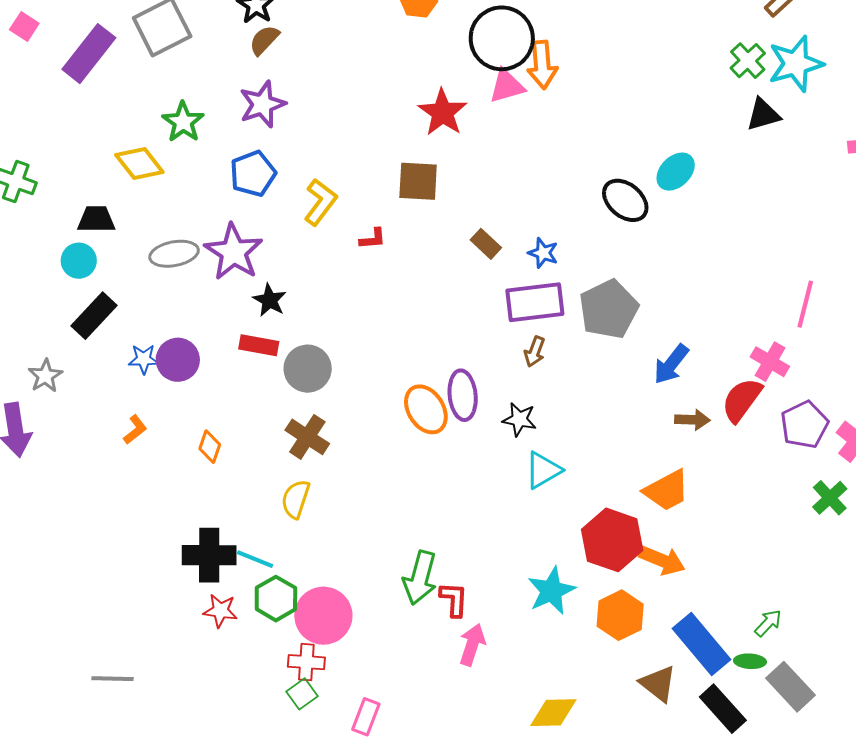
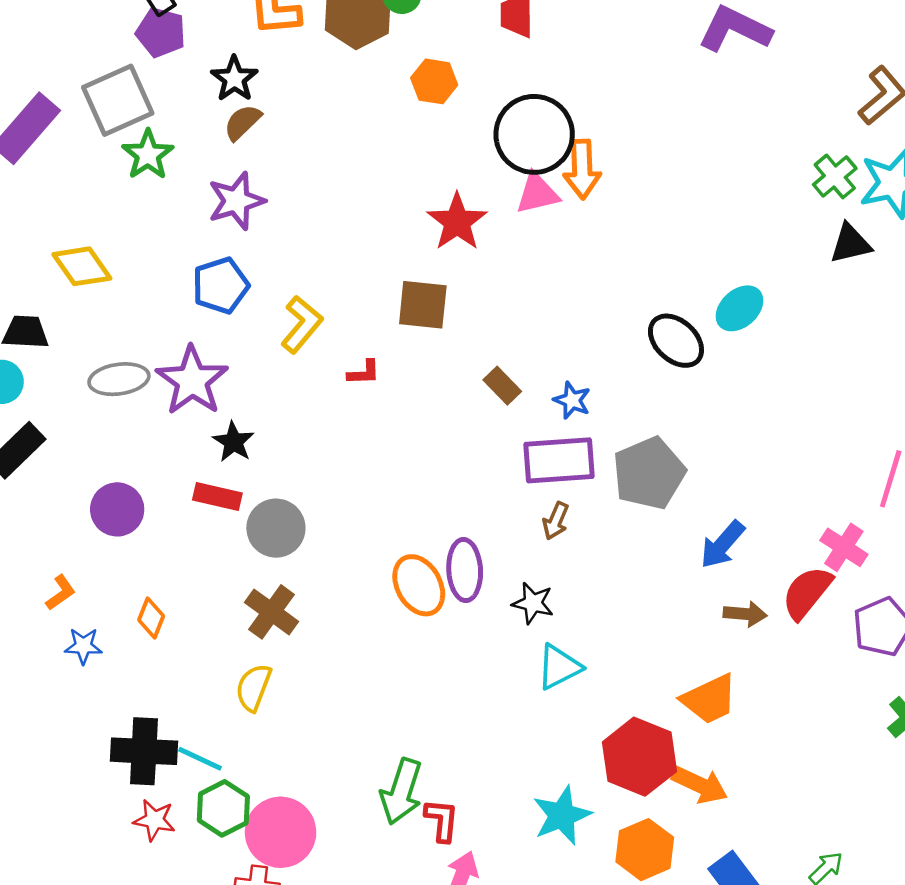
green star: (183, 122) -> (148, 155), moved
blue star: (144, 359) -> (83, 646), moved

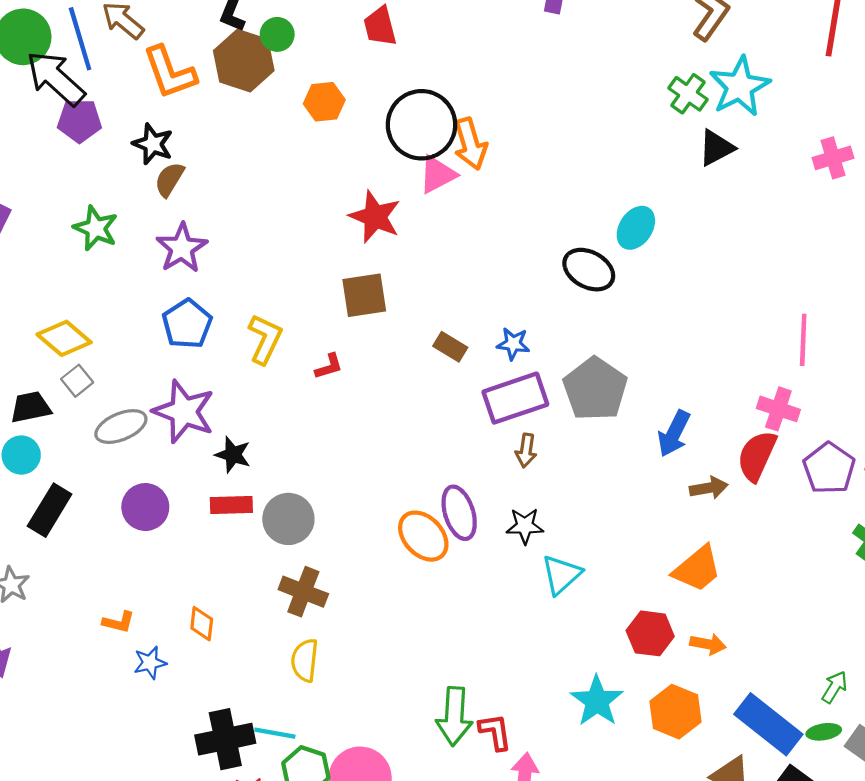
gray square: (118, 100) -> (77, 381), moved, size x0.5
purple circle: (117, 509) -> (145, 507), moved
orange L-shape: (61, 593) -> (119, 622), turned 64
red hexagon: (639, 757) -> (650, 633), size x0.7
orange arrow: (700, 785) -> (708, 644), size x0.7

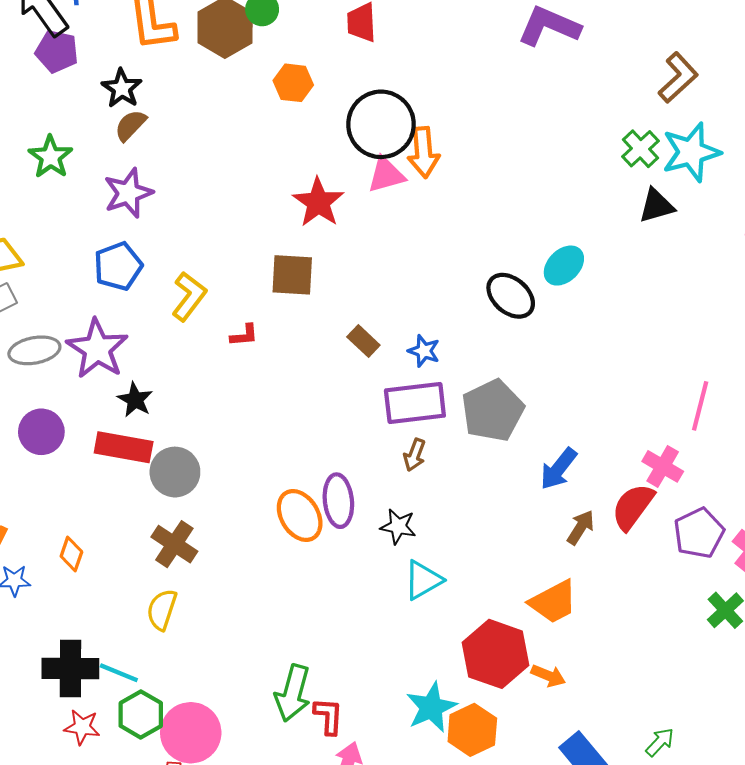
brown arrow: (709, 488) -> (581, 527), turned -60
red rectangle: (231, 505) -> (124, 447), size x1.4
red hexagon: (650, 633) -> (496, 654), size x1.5
orange hexagon: (675, 712) -> (472, 730), moved

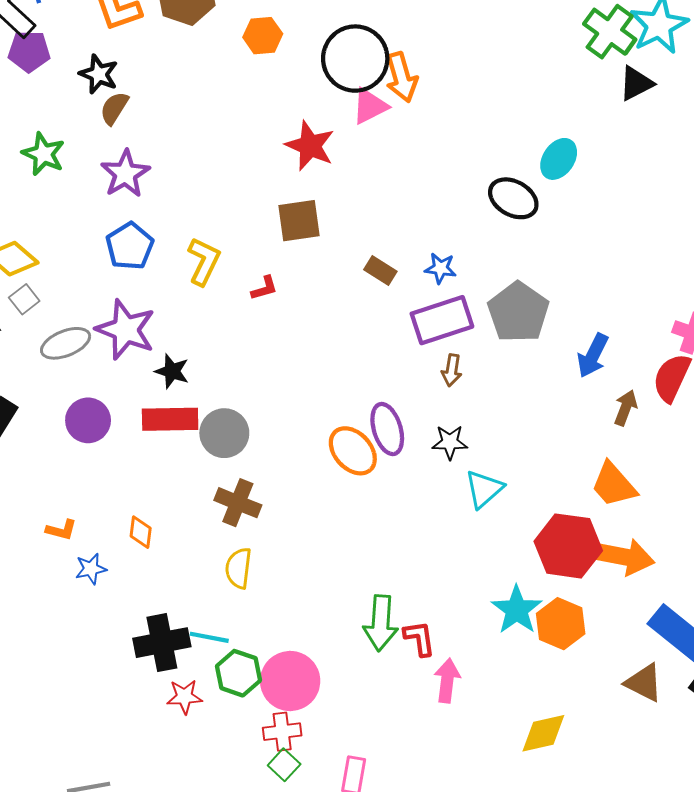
green cross: (640, 149) -> (610, 32), size x1.4
orange trapezoid: (553, 602) -> (614, 485), turned 88
orange arrow: (548, 676) -> (623, 557), size x1.8

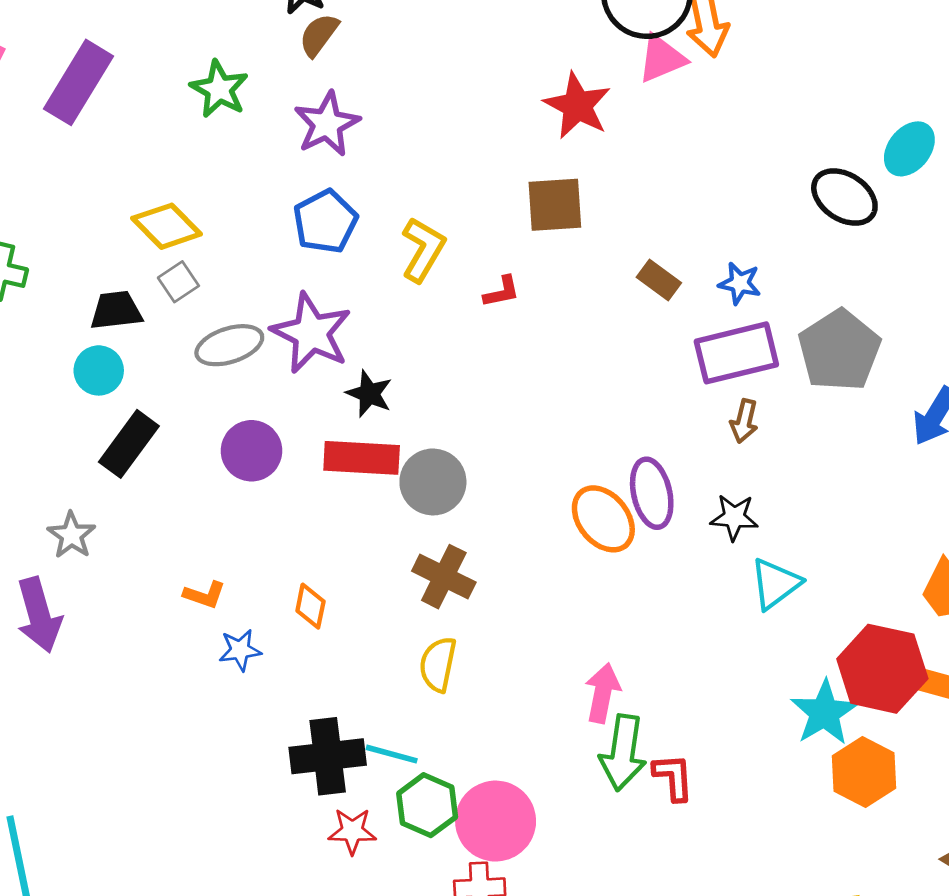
cyan star: (517, 610) -> (824, 713), moved
pink arrow: (447, 681) -> (603, 693), moved

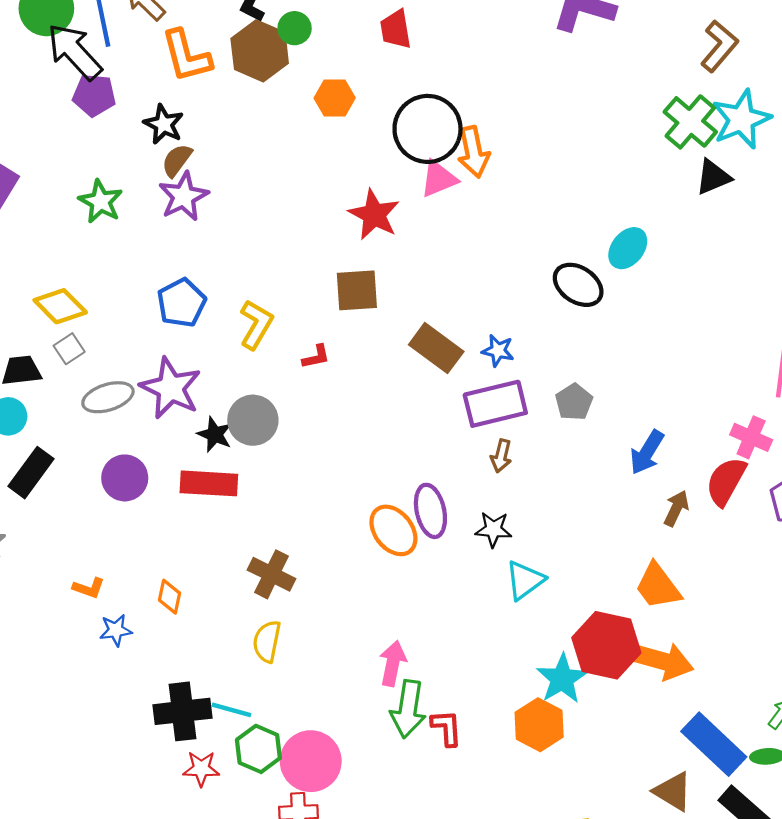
purple star: (327, 124) -> (184, 196), moved
brown rectangle: (659, 280) -> (436, 348), size x1.6
gray pentagon: (839, 350) -> (574, 402), size x0.6
gray circle: (433, 482) -> (253, 420), moved
orange hexagon: (864, 772) -> (539, 725), moved

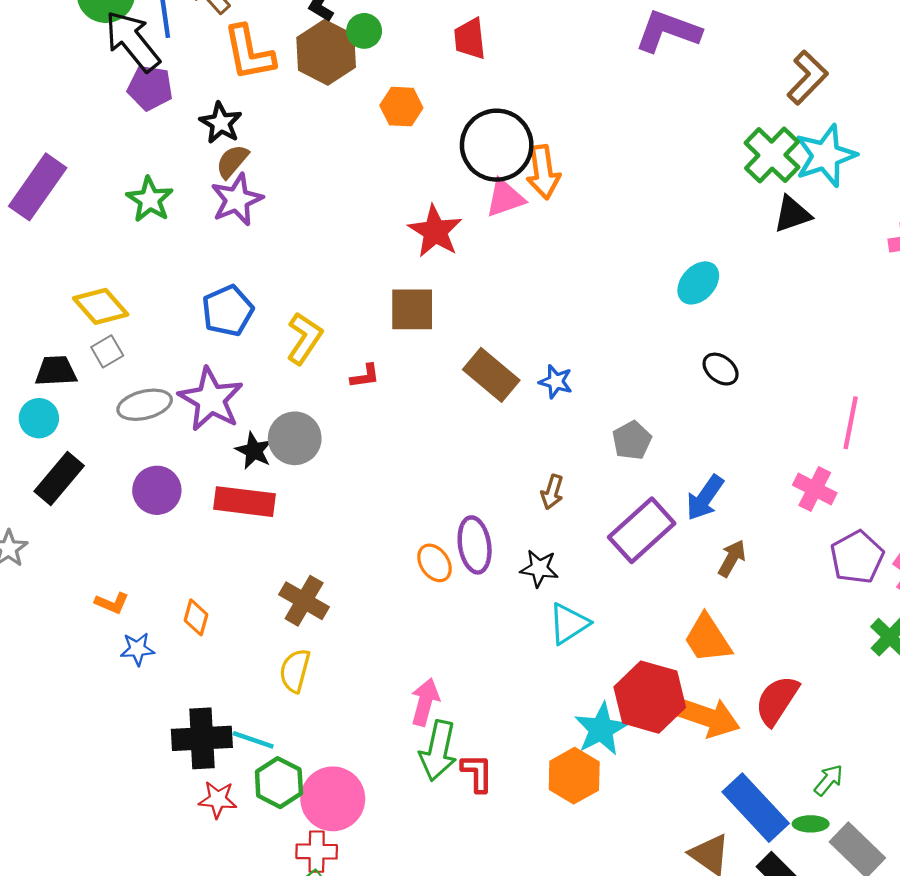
black ellipse: (578, 285) -> (721, 369), moved, size x0.7
purple rectangle: (495, 404) -> (642, 530), moved, turned -32
red semicircle: (726, 481) -> (777, 700), moved
orange ellipse: (393, 530) -> (435, 563), size x0.7

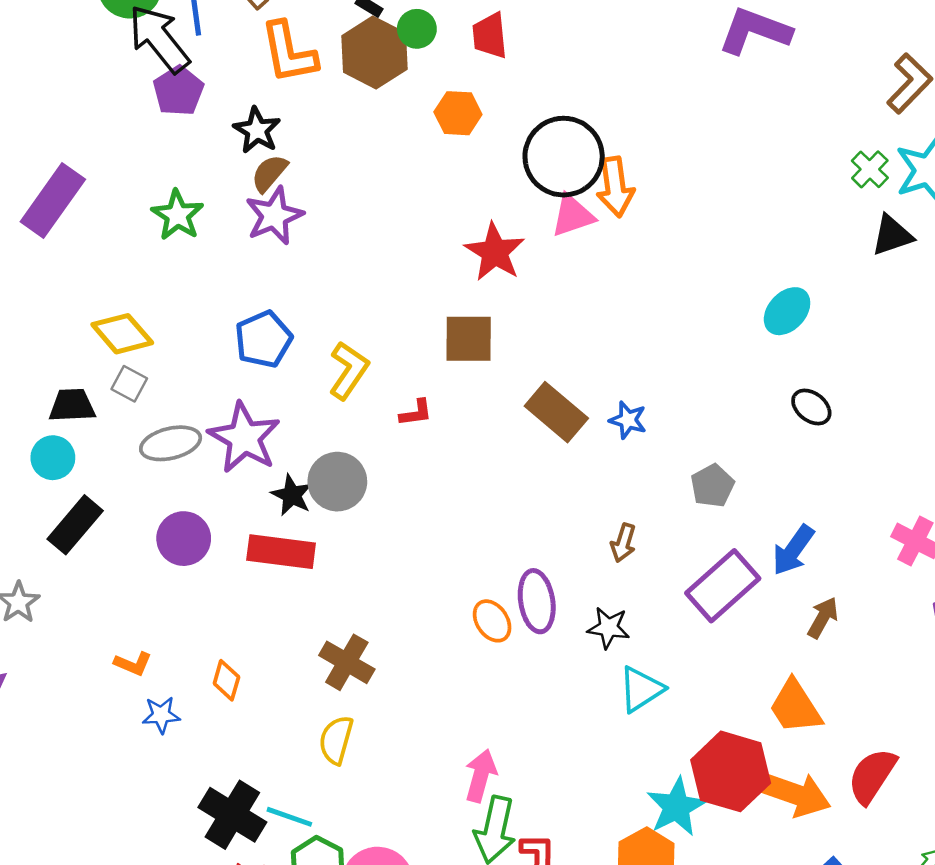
red trapezoid: (470, 39) -> (490, 36), moved
purple pentagon: (150, 88) -> (178, 91), turned 30
green cross: (772, 155) -> (870, 169), size x0.6
gray square: (107, 351) -> (129, 384), turned -32
black cross: (202, 738) -> (232, 815), turned 34

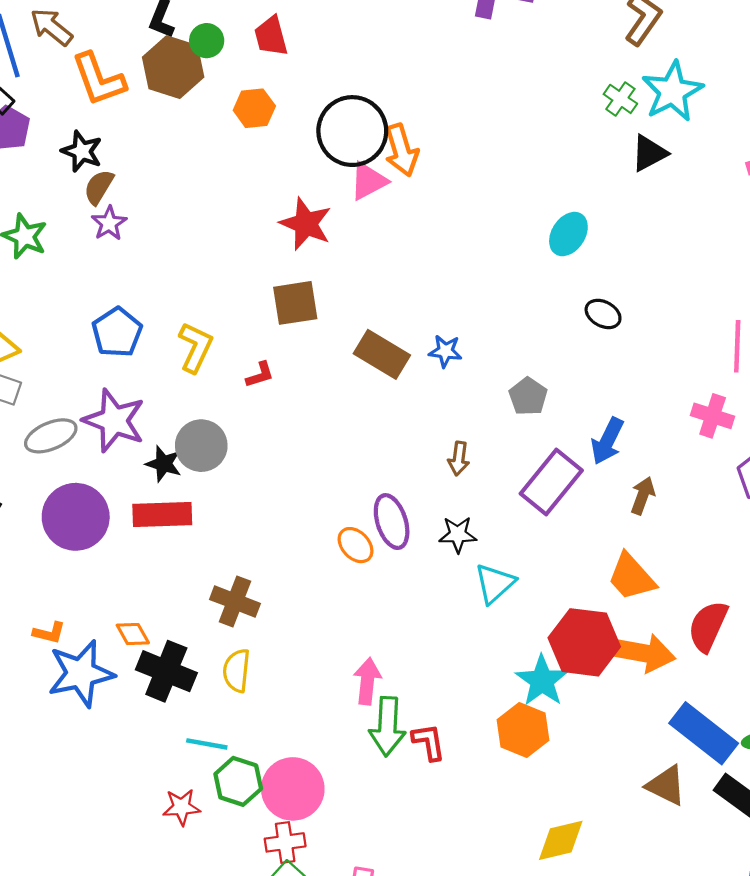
purple star: (274, 216) -> (109, 223), size x0.7
purple circle: (184, 539) -> (76, 517), size x1.4
orange diamond: (226, 680) -> (133, 634), turned -36
blue star: (161, 715) -> (81, 673), size x2.0
black cross: (232, 815) -> (166, 671), moved

